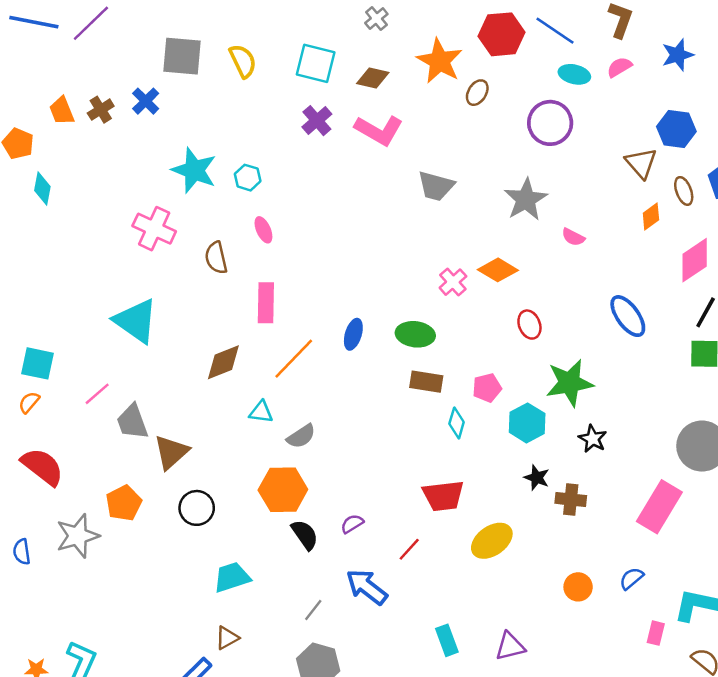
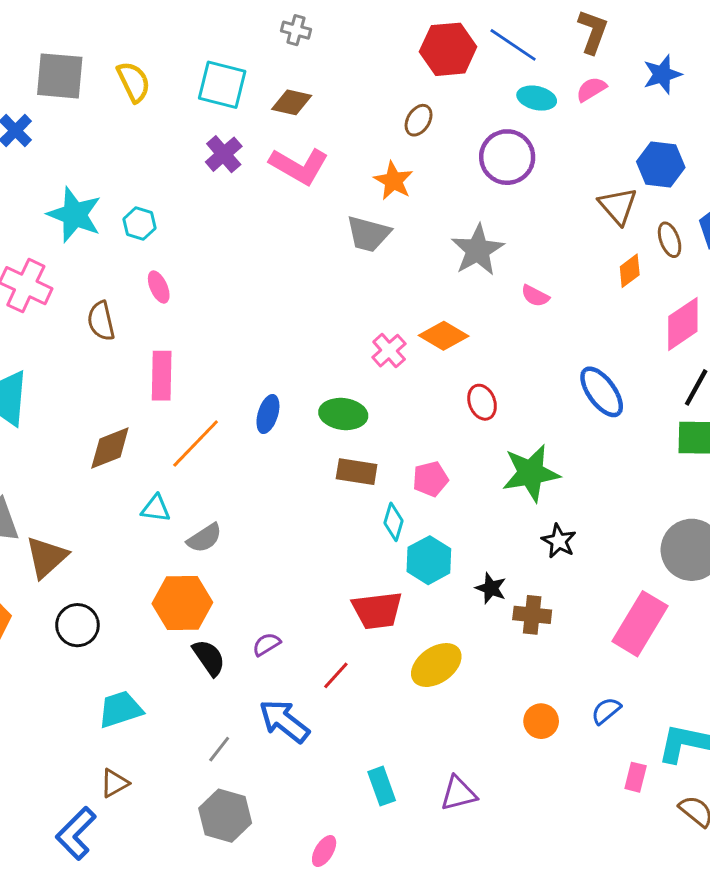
gray cross: (376, 18) -> (296, 30), turned -35
orange star: (440, 61) -> (393, 181), moved, size x0.7
cyan hexagon: (527, 423) -> (429, 560), moved

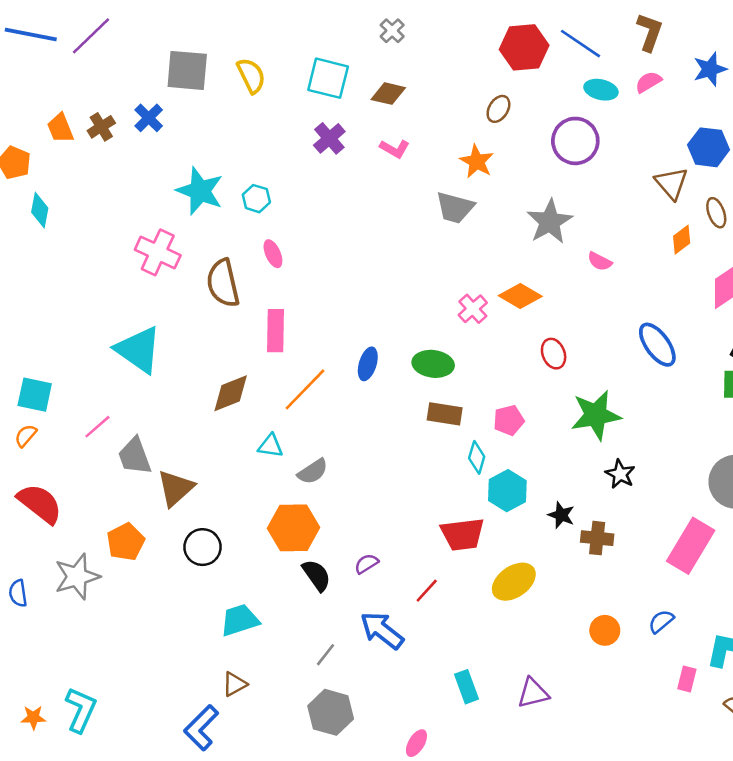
gray cross: (296, 30) -> (392, 31), turned 30
pink L-shape: (299, 166) -> (395, 149), size x0.6
brown semicircle: (101, 321) -> (223, 283), size x1.4

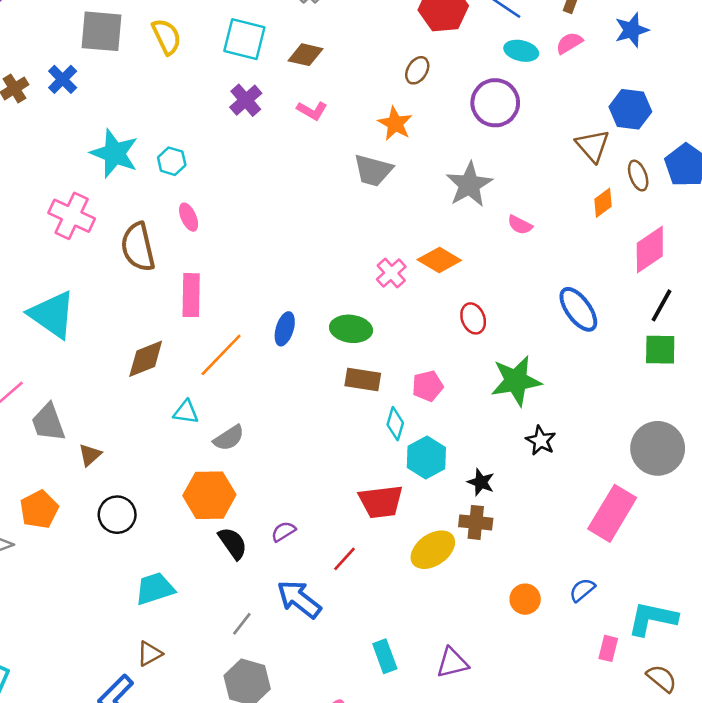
brown triangle: (176, 488) -> (90, 455), size x0.6
brown cross: (597, 538) -> (476, 522), moved

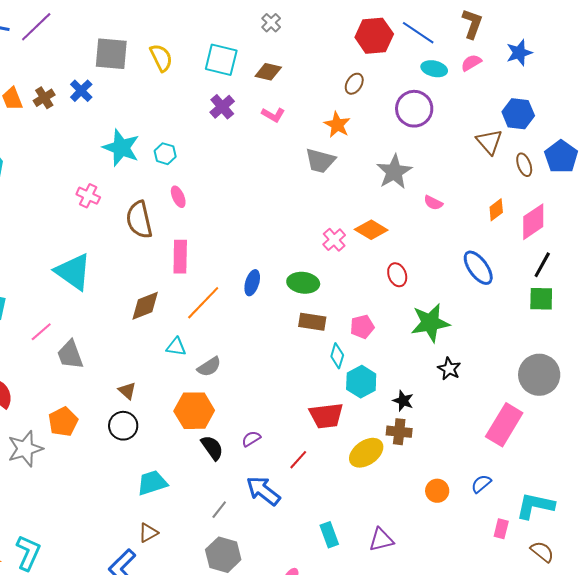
orange diamond: (603, 203) -> (496, 210), moved
pink cross: (72, 216) -> (88, 196), size x0.7
brown triangle: (90, 455) -> (127, 391), moved, turned -36

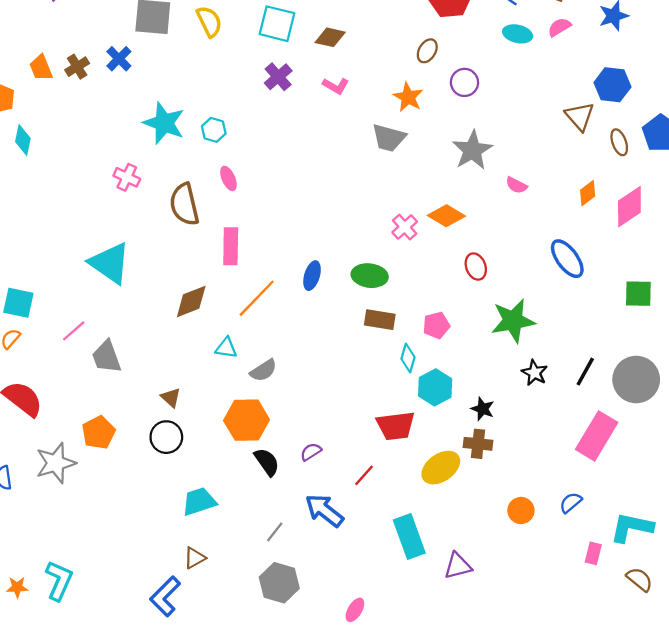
purple circle: (414, 109) -> (464, 82), moved, size x0.7
black line: (542, 265) -> (585, 372), moved
cyan rectangle: (329, 535) -> (409, 536), moved, size x1.5

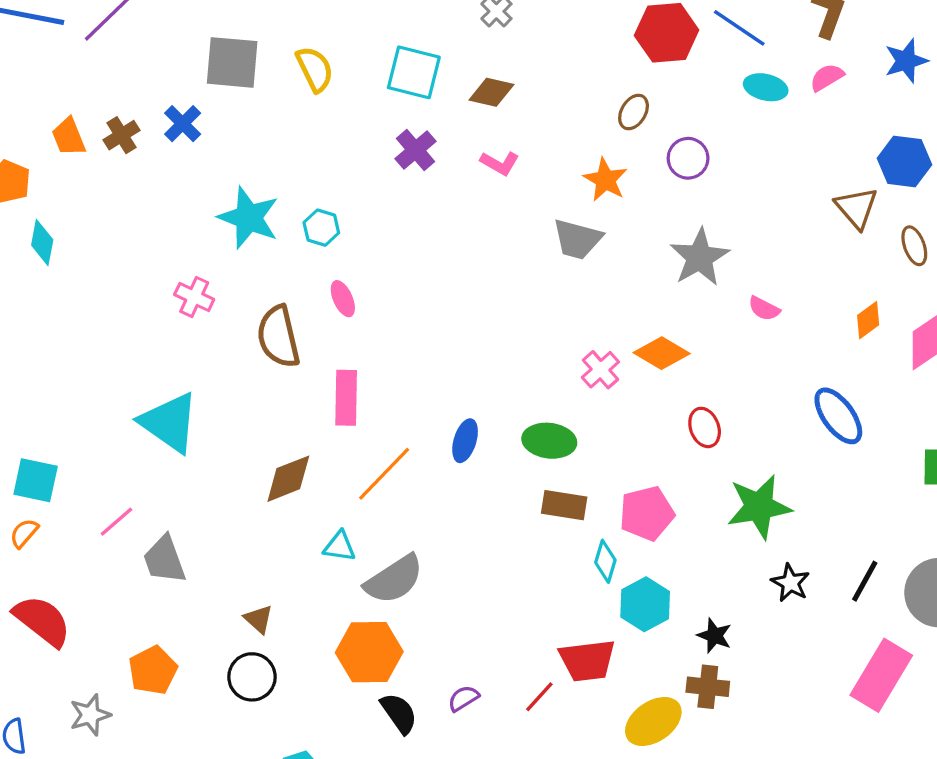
pink pentagon: (436, 325) -> (647, 513), size x1.4
gray semicircle: (263, 370) -> (394, 579), size x1.5
gray star: (56, 463) -> (90, 715), size x0.7
red line: (364, 475) -> (539, 697), moved

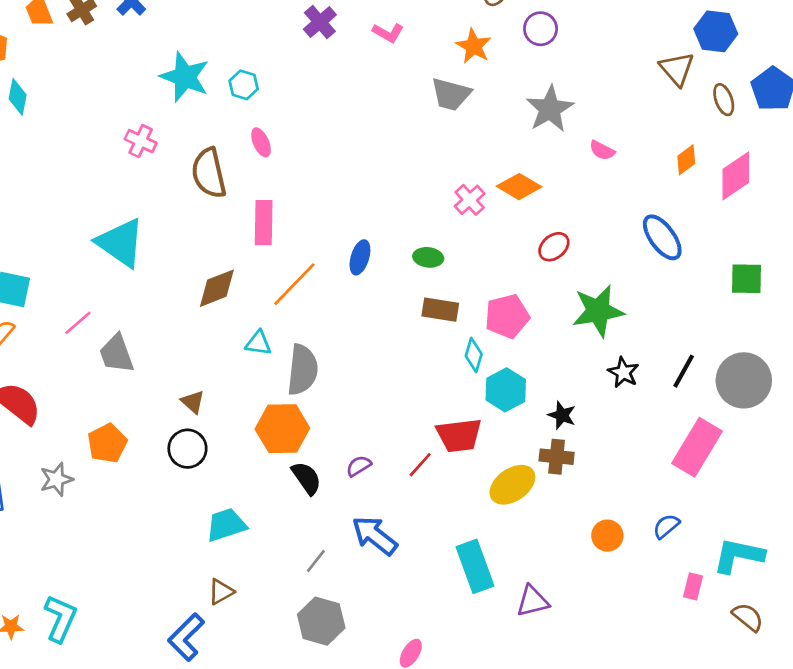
red ellipse: (705, 427) -> (554, 247), turned 72
green ellipse: (549, 441) -> (428, 257), size x0.7
gray semicircle: (394, 579) -> (302, 370), turned -51

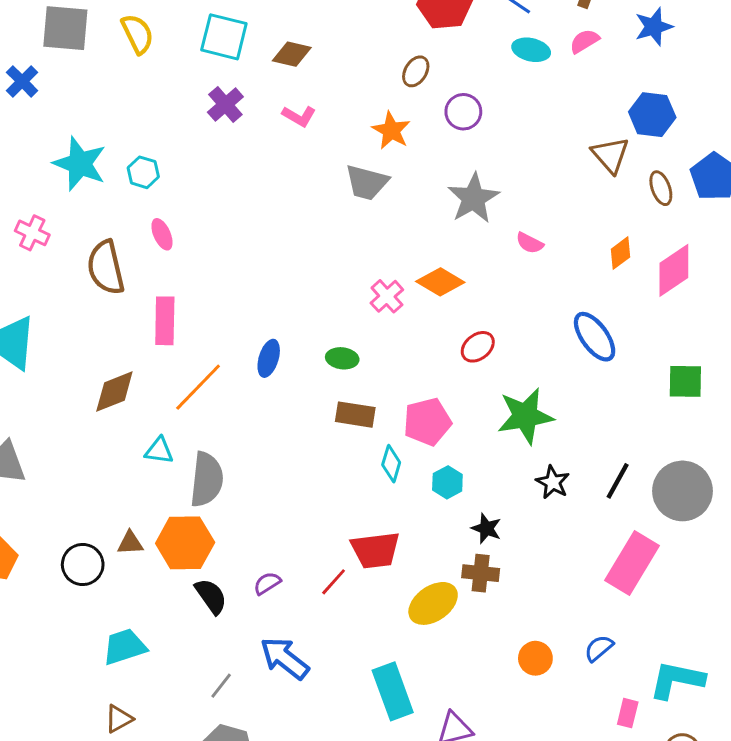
cyan hexagon: (506, 390) -> (447, 482), moved, size x0.7
brown triangle: (193, 402) -> (130, 543), moved, turned -45

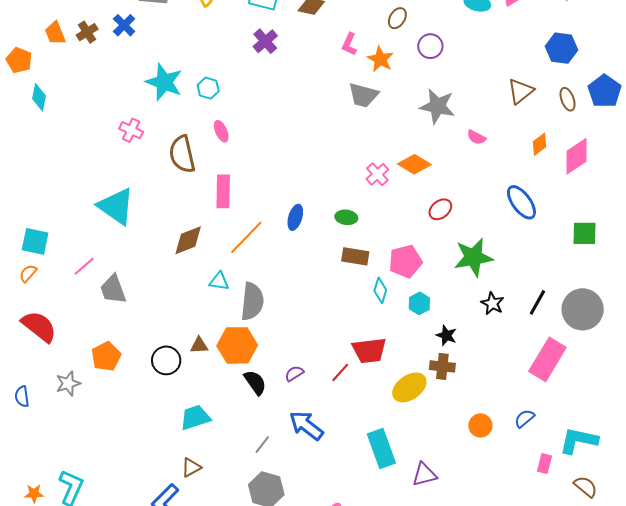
pink L-shape: (299, 116) -> (349, 44), moved, turned 85
brown triangle: (610, 155) -> (520, 91), moved, turned 32
gray star: (473, 198) -> (437, 106), turned -30

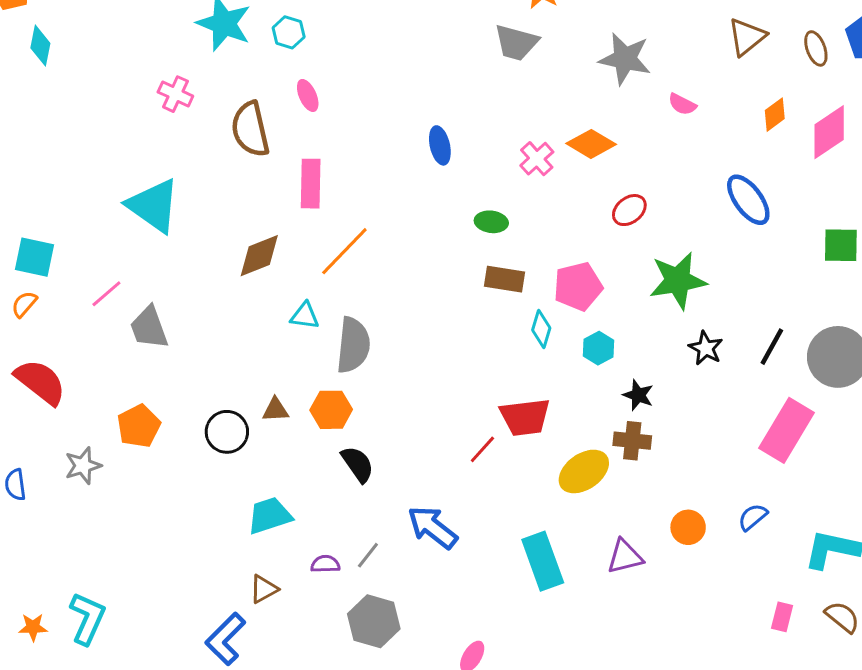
blue ellipse: (295, 217) -> (440, 145), moved, turned -30
orange hexagon: (237, 345) -> (331, 410), size x0.7
purple semicircle: (294, 373) -> (325, 564), moved, turned 30
pink rectangle: (544, 464) -> (782, 617), moved
purple triangle: (424, 475) -> (625, 557), moved

